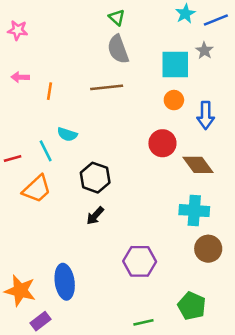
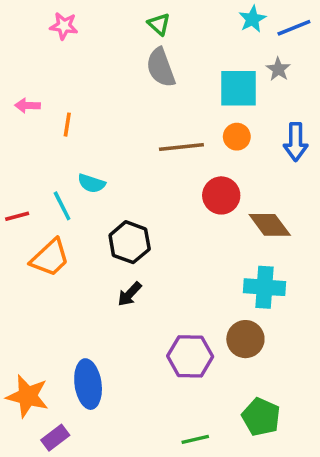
pink star: (18, 30) -> (64, 26), moved
brown line: (107, 87) -> (181, 147), moved
blue arrow: (206, 115) -> (296, 142), moved
brown circle: (208, 249) -> (245, 339), moved

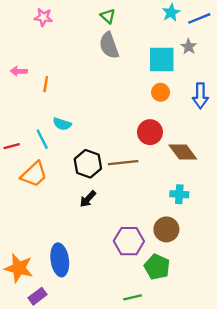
brown line: (181, 147) -> (123, 163), moved
cyan cross: (264, 287) -> (179, 194), size x0.7
green pentagon: (261, 417) -> (157, 267), moved

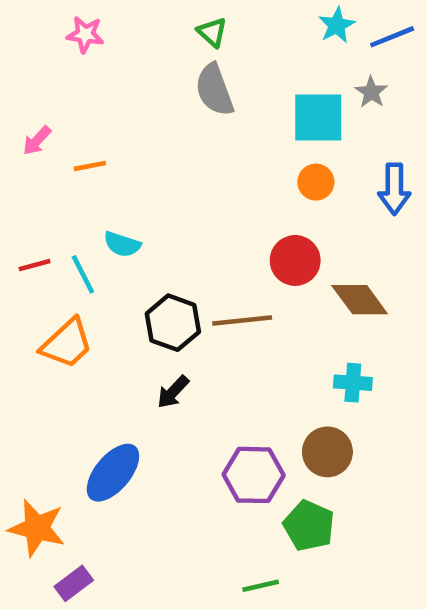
pink arrow: (19, 71) -> (37, 141), turned -49
orange line: (46, 84) -> (90, 166), turned 70
red line: (12, 146) -> (35, 265), moved
blue ellipse: (60, 260) -> (113, 473), moved, turned 48

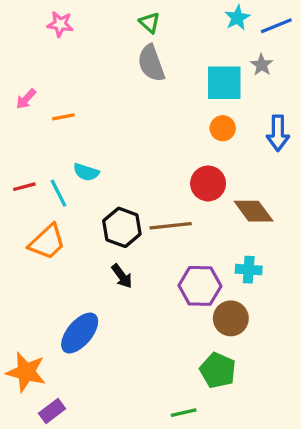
black arrow: (173, 392) -> (122, 276), turned -80
purple hexagon: (254, 475) -> (200, 286), moved

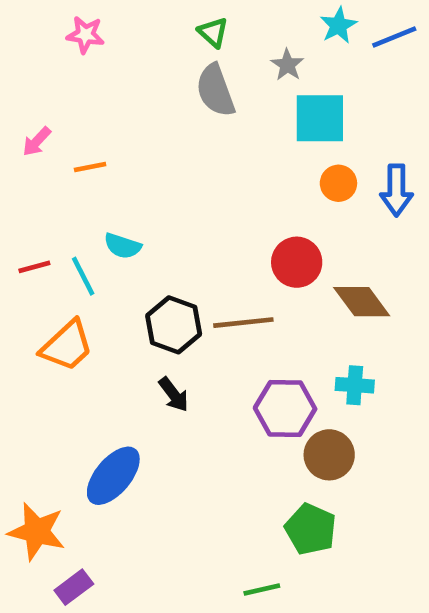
gray star: (262, 65) -> (287, 65), moved
orange circle: (223, 128) -> (338, 183), moved

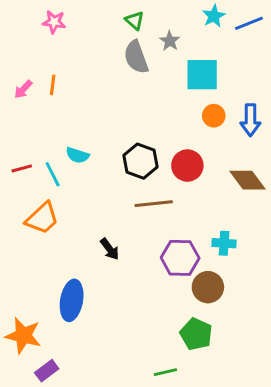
gray star: (287, 65) -> (170, 41), moved
orange line: (90, 167) -> (53, 85), moved, turned -72
brown diamond: (362, 302) -> (247, 180), moved
black hexagon: (174, 325) -> (140, 161), moved
blue ellipse: (113, 476) -> (72, 300), turned -30

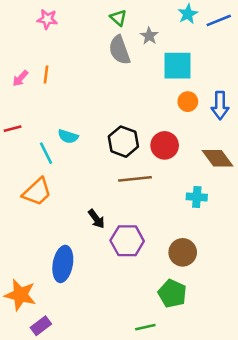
red line: (22, 168) -> (13, 129), moved
cyan cross: (224, 243) -> (197, 197), moved
purple hexagon: (180, 258) -> (127, 241), moved

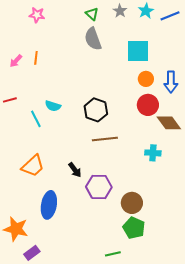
gray star: (149, 36) -> (120, 11), moved
red circle: (165, 145) -> (148, 105), moved
orange trapezoid: (37, 192) -> (33, 166), moved
brown circle: (183, 252) -> (132, 203), moved

